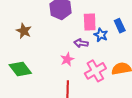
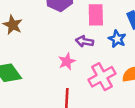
blue star: (101, 35) -> (117, 39), moved

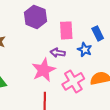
pink star: (67, 61) -> (44, 70), size x1.6

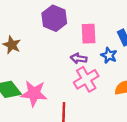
pink star: (44, 70) -> (34, 93), moved, turned 30
pink cross: (73, 81) -> (86, 79), moved

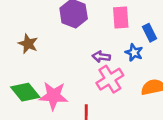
pink rectangle: (89, 34) -> (121, 18), moved

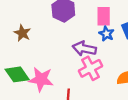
blue star: (134, 52) -> (107, 34), moved
purple arrow: (101, 57) -> (84, 49), size x1.5

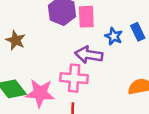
pink rectangle: (104, 16) -> (86, 17), moved
pink cross: (90, 68) -> (74, 78), moved, turned 35

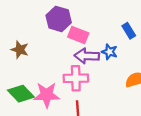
pink rectangle: (86, 17) -> (78, 35), moved, turned -60
blue star: (114, 36) -> (109, 52), moved

